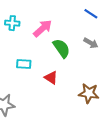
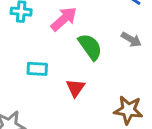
red triangle: (51, 78) -> (76, 88), turned 32

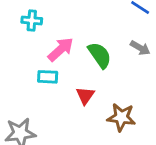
pink arrow: (64, 19) -> (61, 49), moved
brown star: (128, 110) -> (121, 117), moved

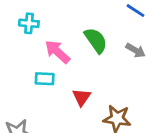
pink arrow: (61, 49) -> (57, 52), turned -96
green semicircle: (100, 55) -> (96, 40), moved

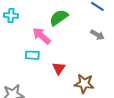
cyan cross: (29, 23) -> (11, 16), moved
green semicircle: (96, 40) -> (59, 18), moved, turned -90

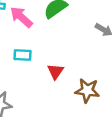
pink arrow: (41, 36) -> (21, 17), moved

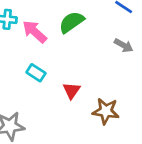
cyan rectangle: (23, 55) -> (36, 73), turned 30

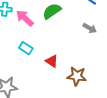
red triangle: (72, 91) -> (52, 61), turned -32

